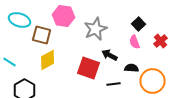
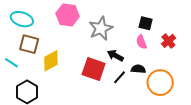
black square: (138, 24) -> (146, 23), turned -32
brown square: (42, 35) -> (29, 44), moved
black line: (114, 84) -> (120, 77), moved, turned -40

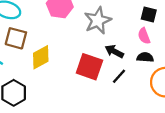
black semicircle: (138, 69) -> (145, 57), moved

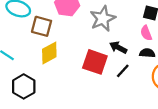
brown square: (16, 38) -> (42, 26), moved

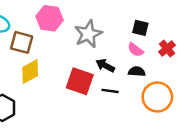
pink semicircle: (146, 33) -> (136, 50), turned -32
black line: (123, 71) -> (110, 91), turned 56

